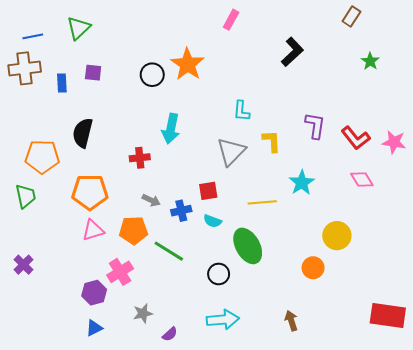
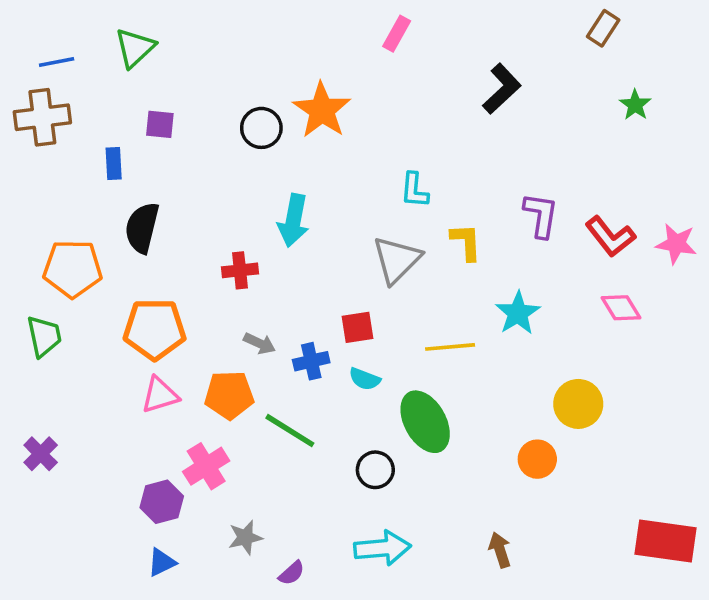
blue rectangle: (62, 83) -> (114, 164), moved

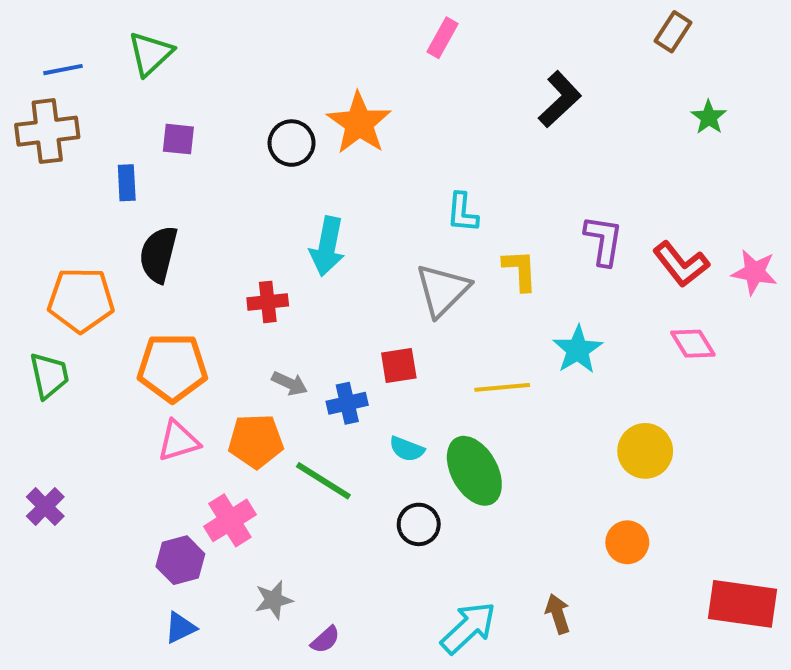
cyan semicircle: (365, 379) -> (407, 449), moved
orange circle: (537, 459) -> (627, 542), moved
cyan arrow: (382, 548) -> (468, 628), moved, turned -38

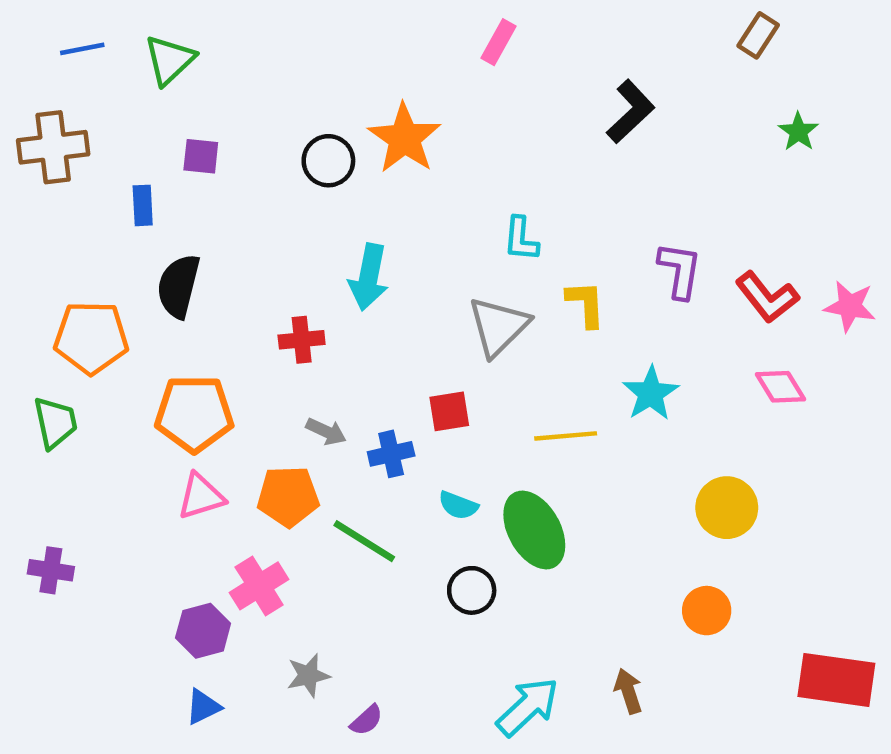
blue line: (63, 70) -> (82, 49), moved
purple cross: (45, 507) -> (51, 570), turned -36

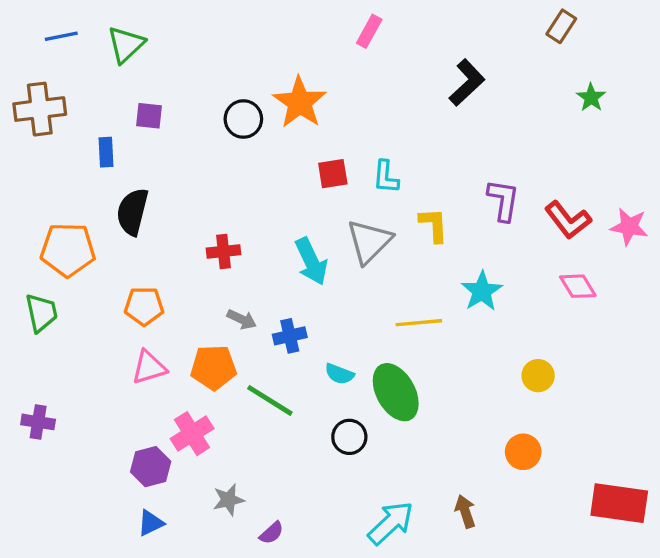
cyan arrow: (369, 277) -> (311, 261), moved, turned -36
red square: (449, 411) -> (333, 174), moved
orange pentagon: (194, 414) -> (144, 306), size x0.7
yellow circle: (727, 508) -> (538, 376), size x0.7

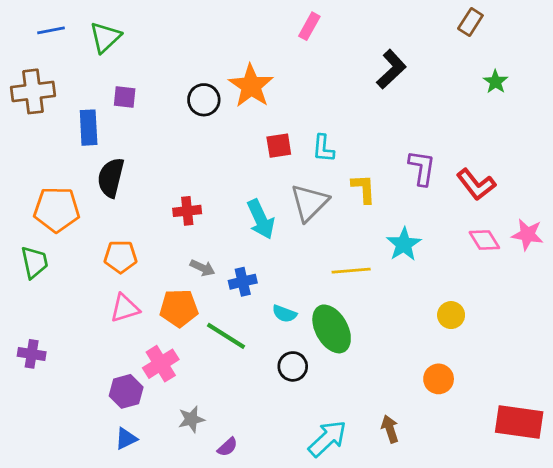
blue rectangle: (106, 152) -> (89, 128), size x1.4
pink star: (629, 227) -> (527, 234), moved

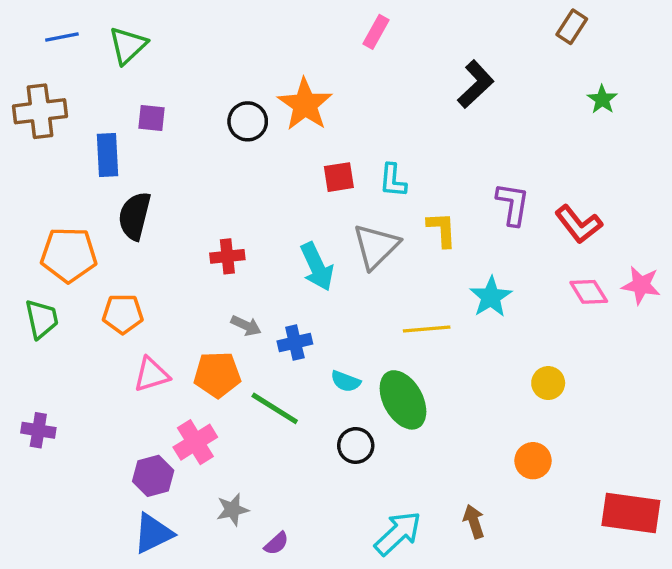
orange pentagon: (121, 257) -> (123, 314), moved
blue triangle: (126, 439) -> (153, 533), size x1.5

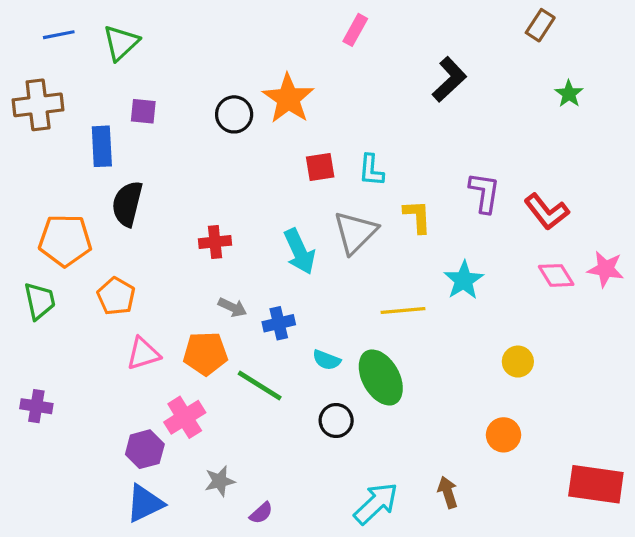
orange pentagon: (123, 314) -> (116, 296), turned 30

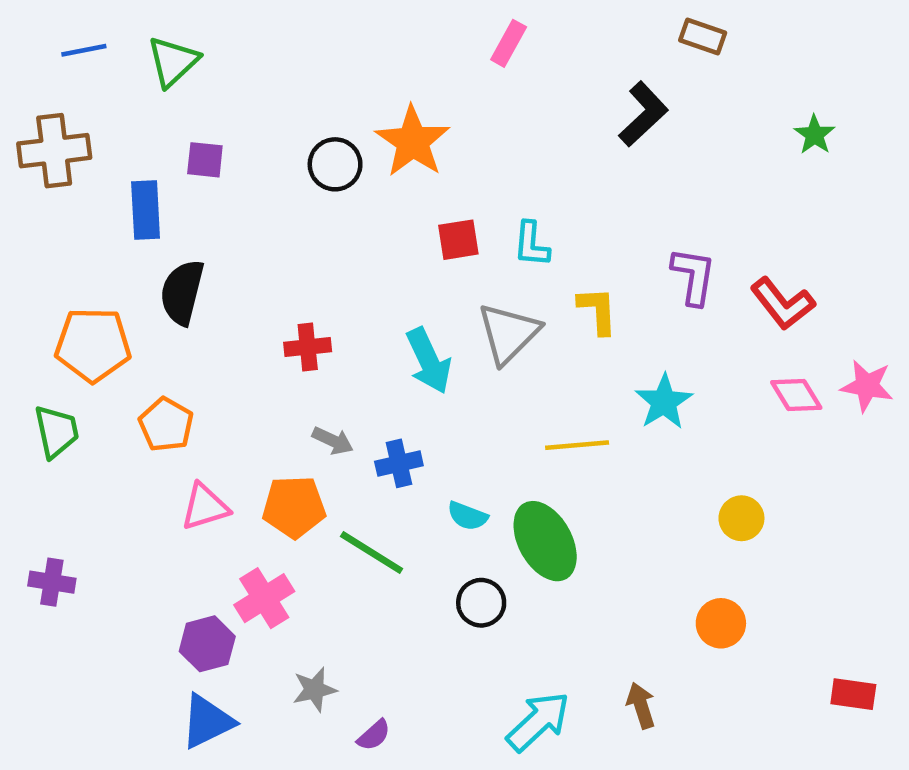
brown rectangle: (540, 25) -> (703, 36), moved, turned 76
red rectangle: (596, 484) -> (853, 694), size x0.6

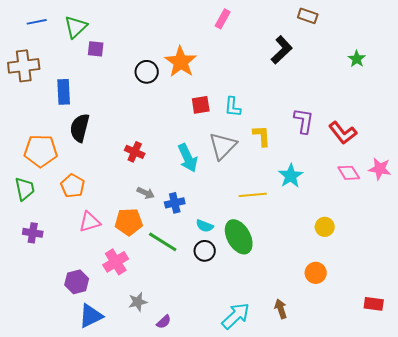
purple square: (205, 160) -> (96, 49), moved
red cross: (308, 347) -> (135, 152), turned 30
purple cross: (52, 582) -> (33, 233), moved
black circle: (481, 603) -> (205, 251), moved
purple hexagon: (207, 644) -> (77, 282), moved

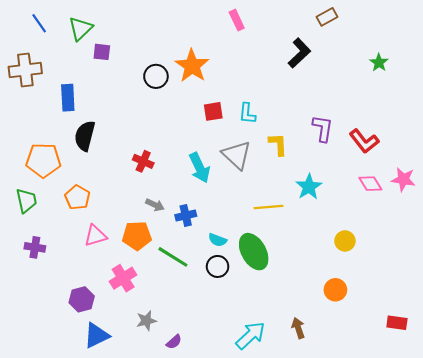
brown rectangle: (308, 16) -> (327, 17), turned -48
pink rectangle: (223, 19) -> (237, 20), turned -54
blue line: (37, 22) -> (39, 23), turned 66
gray triangle: (223, 146) -> (237, 155), turned -32

